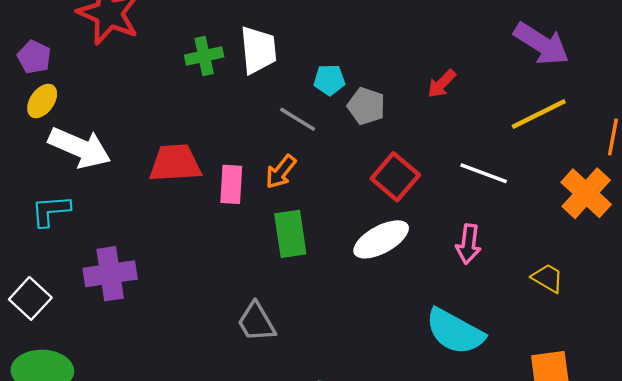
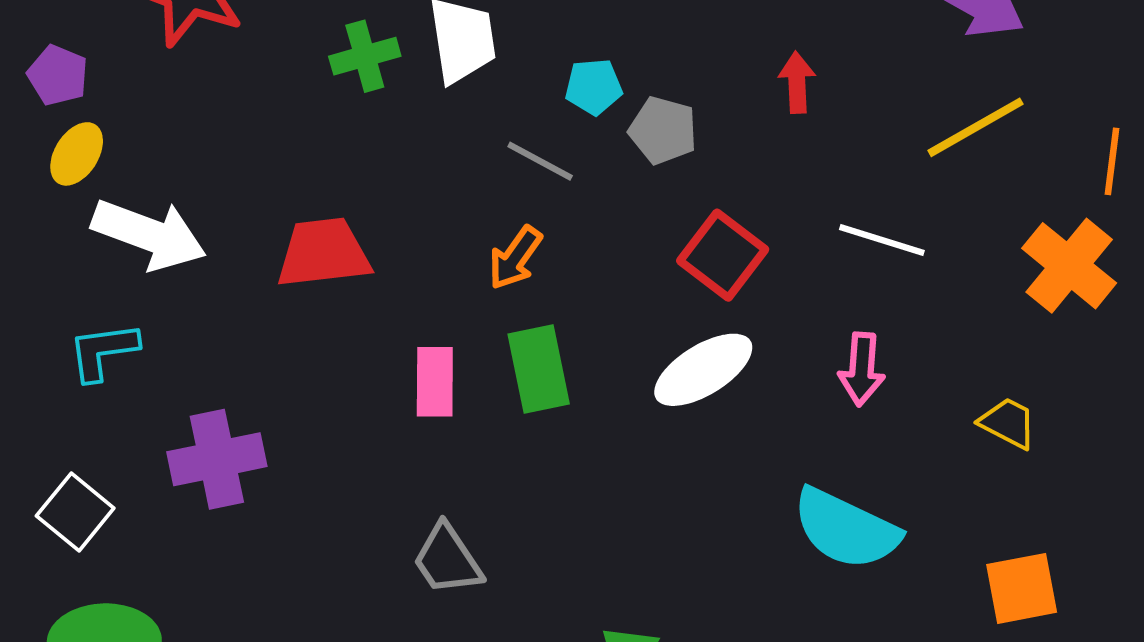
red arrow: (442, 84) -> (797, 82), turned 136
pink rectangle: (231, 184) -> (435, 382), moved
gray trapezoid: (256, 322) -> (447, 560), moved

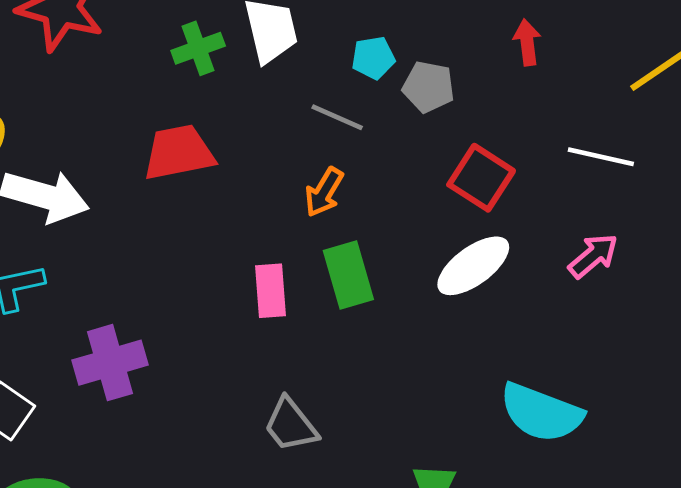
red trapezoid: (323, 253) -> (179, 152), moved
pink arrow: (862, 369) -> (593, 256), turned -130
cyan semicircle: (846, 529) -> (541, 413), moved

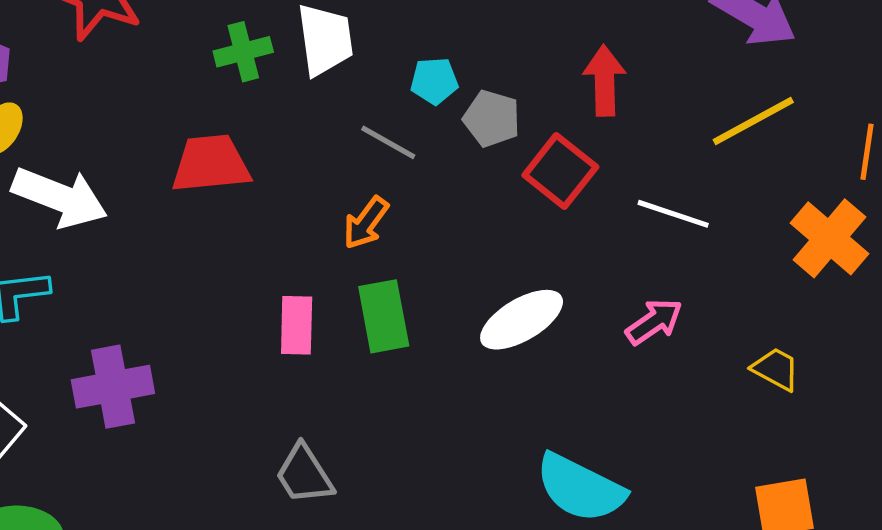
red arrow: (527, 42) -> (605, 81), size x1.4
red square: (481, 178) -> (560, 171), moved

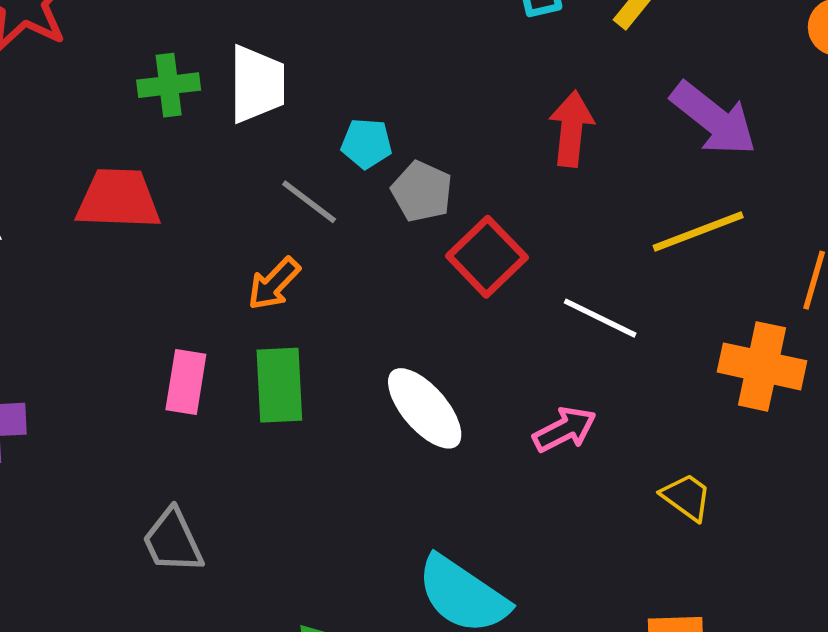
red arrow: (605, 81) -> (571, 129), moved
orange cross: (829, 238) -> (762, 366), turned -36
white ellipse: (522, 320) -> (425, 408), turned 72

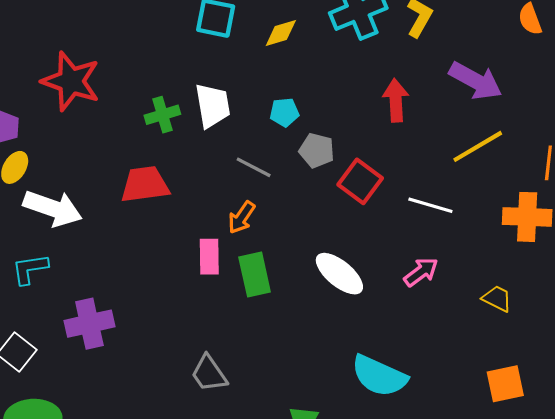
cyan pentagon: (367, 143) -> (284, 112), moved
pink rectangle: (186, 382) -> (209, 257), moved

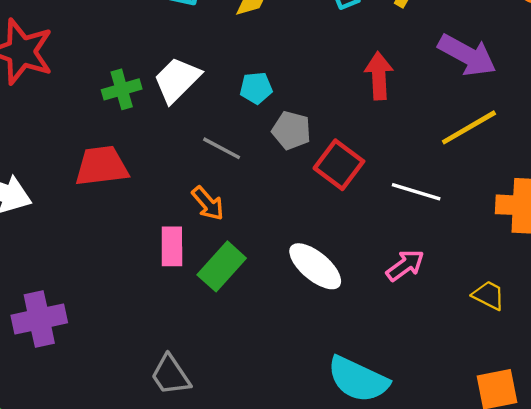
white trapezoid: (212, 106) -> (177, 80), turned -126
orange arrow: (242, 217) -> (208, 203), turned -76
green rectangle: (255, 275) -> (222, 266), turned 54

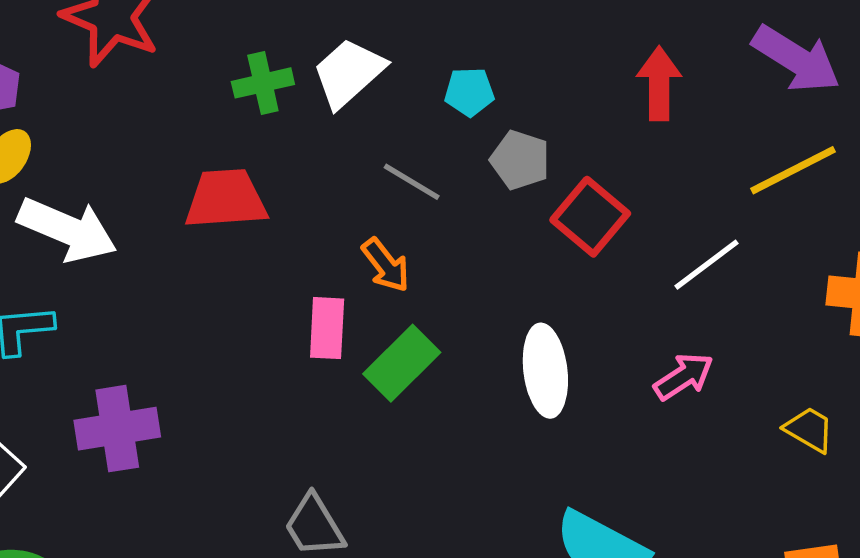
white line: (416, 192) -> (707, 265), turned -57
white ellipse: (315, 266) -> (545, 371), turned 40

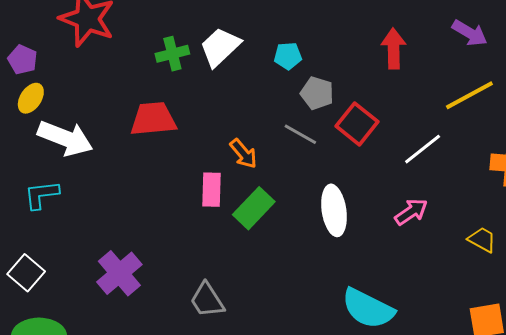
purple arrow: (796, 59) -> (470, 33), size x0.7
gray line: (412, 182) -> (300, 134), moved
purple cross: (117, 429) -> (119, 273), moved, turned -30

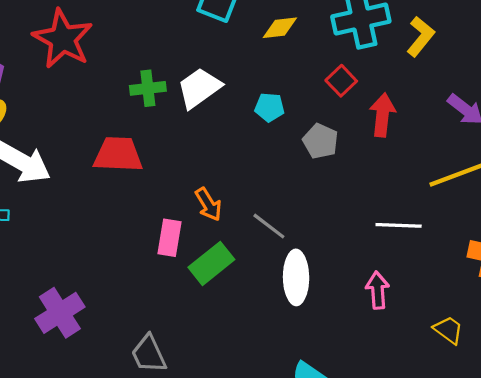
gray pentagon: (317, 93) -> (320, 141), moved
red square: (357, 124) -> (341, 81), moved, size x0.7
gray line: (300, 134) -> (269, 226), moved
white line: (423, 149) -> (399, 225), turned 33
pink arrow: (411, 212) -> (378, 290), turned -68

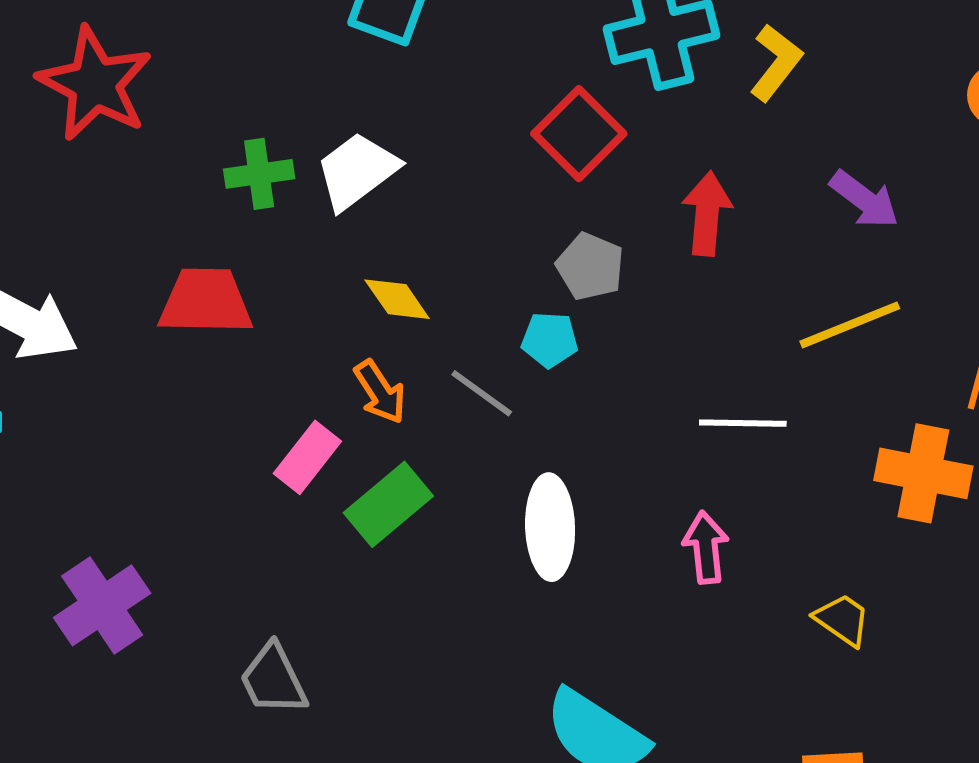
yellow diamond: (280, 28) -> (397, 299), moved, turned 63
red square: (341, 81) -> (579, 134), moved, size x1.5
cyan pentagon: (270, 107) -> (550, 340), moved
gray line: (269, 226) -> (482, 393), moved
pink rectangle: (170, 238) -> (307, 457), turned 30

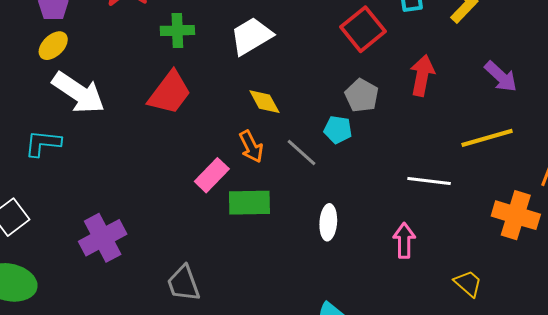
green cross: (259, 174) -> (177, 30), moved
red trapezoid: (206, 301) -> (170, 93), turned 120
green rectangle: (388, 504) -> (249, 203), turned 33
white ellipse: (550, 527) -> (328, 222), size x0.7

